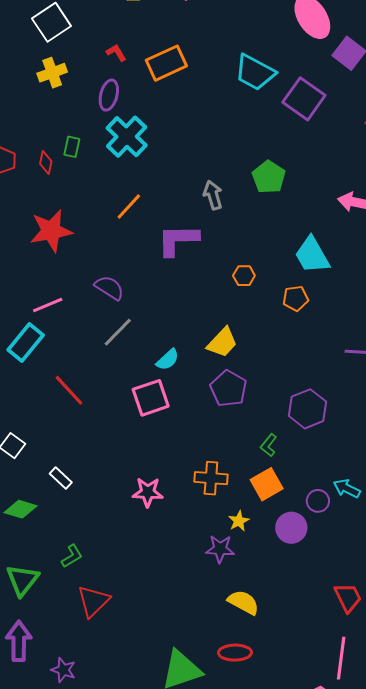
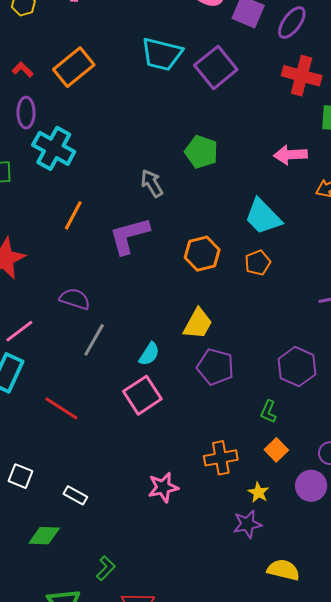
purple square: (304, 99) -> (216, 67), turned 30
orange hexagon: (244, 276) -> (202, 254), size x1.6
orange square: (267, 484) -> (276, 450), size x0.7

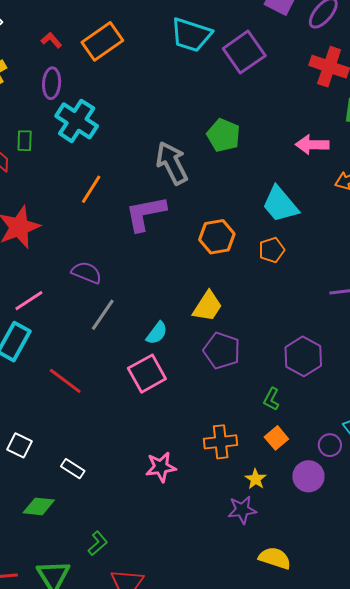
gray arrow: (152, 183) -> (172, 163), size x1.5

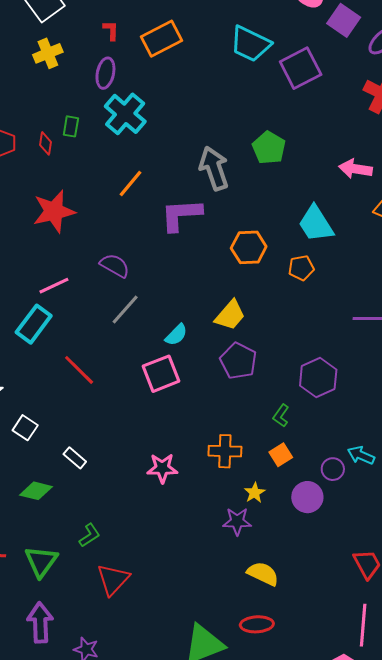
red L-shape: (51, 40) -> (111, 30), turned 35

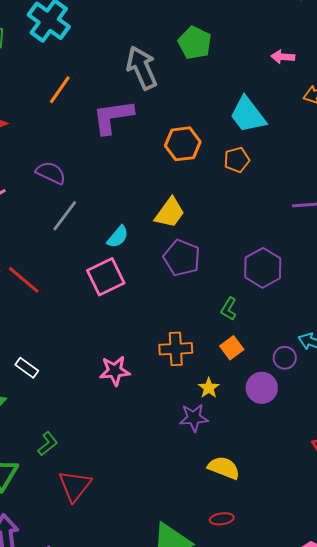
pink arrow: (355, 169) -> (283, 57), size x0.7
red ellipse: (257, 624) -> (222, 519), size x0.7

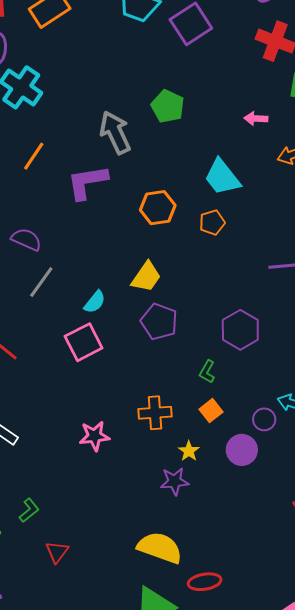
yellow semicircle: (224, 468) -> (160, 548), moved, size x1.4
red triangle: (75, 486) -> (57, 552), size x0.7
red ellipse: (222, 519) -> (205, 582), size x1.4

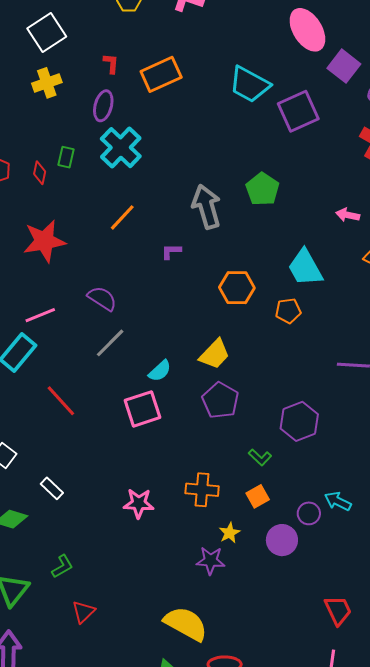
purple L-shape: (87, 182) -> (171, 251), size x0.5
green L-shape: (207, 372) -> (260, 457), turned -85

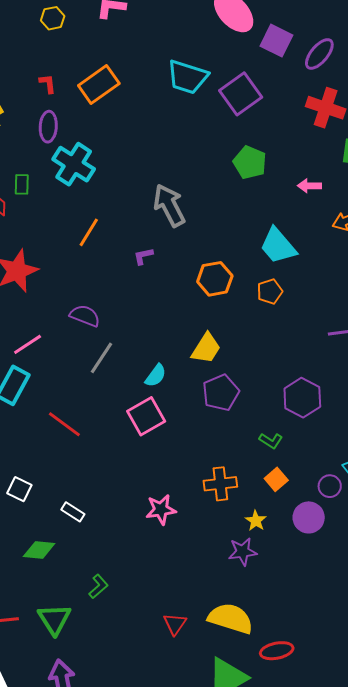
green pentagon: (262, 189) -> (250, 162), moved
purple pentagon: (220, 400) -> (221, 393), turned 30
red triangle: (83, 612) -> (175, 624), moved

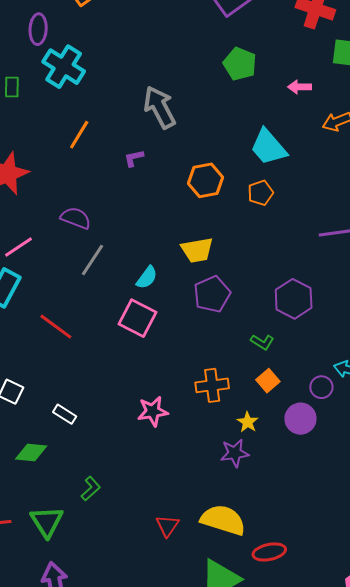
yellow trapezoid: (206, 348) -> (197, 250), turned 48
pink square: (146, 416) -> (137, 318), turned -33

